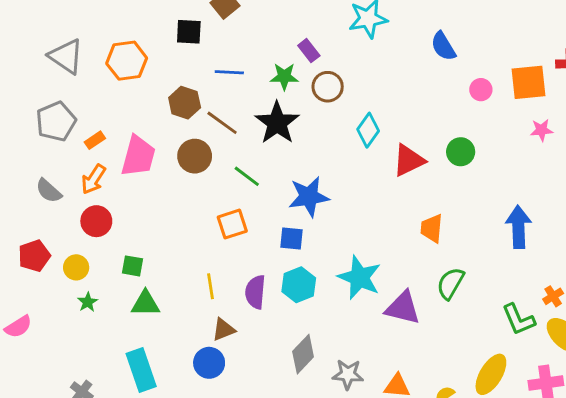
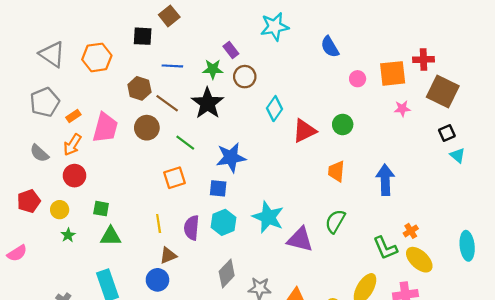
orange trapezoid: (432, 228) -> (336, 171), moved

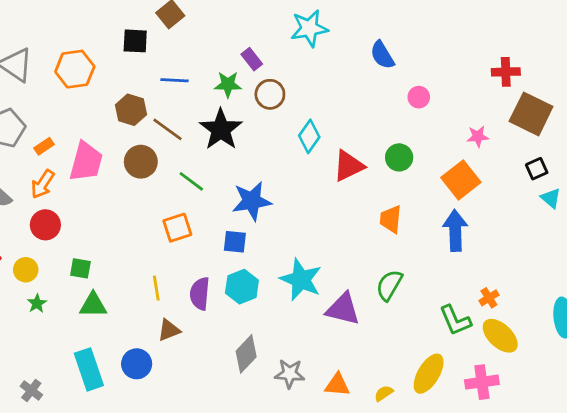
orange square: (393, 73) -> (461, 180), moved, turned -32
blue circle: (157, 280) -> (137, 364), moved

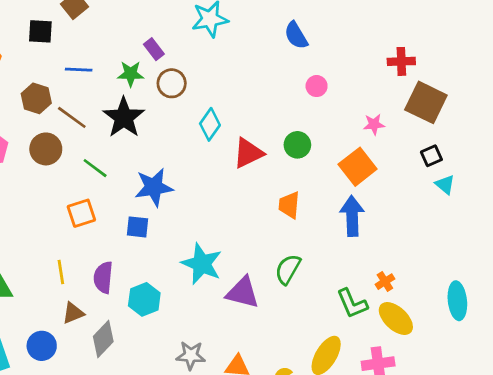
blue semicircle: (382, 55) -> (296, 35), moved
cyan hexagon: (242, 287) -> (144, 299), moved
gray diamond: (246, 354) -> (103, 339), moved

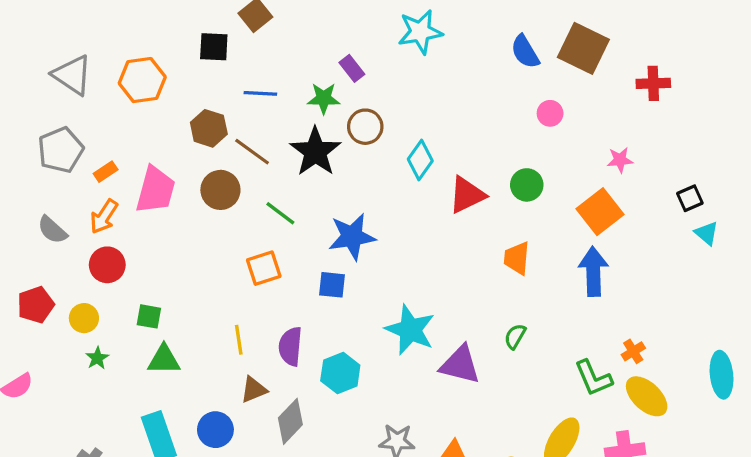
brown circle: (172, 83) -> (365, 127), moved
brown square: (426, 102) -> (583, 48), moved
green semicircle: (288, 269) -> (515, 336), size x0.7

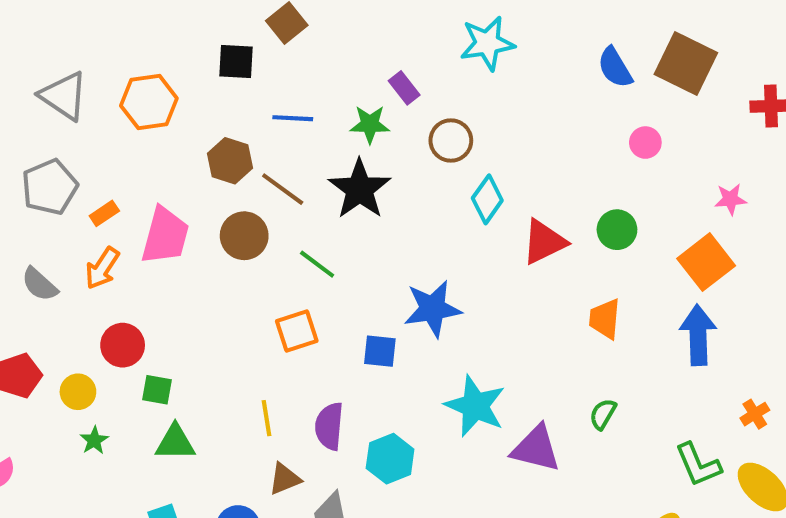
brown circle: (365, 127) -> (451, 140), moved
blue star: (352, 237) -> (433, 309), moved
red circle: (107, 265) -> (123, 345), moved
orange cross: (633, 351) -> (755, 414), moved

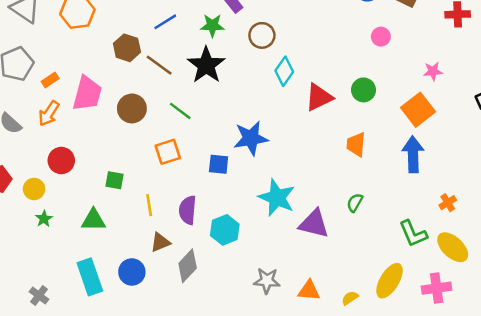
blue line: (293, 118) -> (165, 22), turned -35
brown circle: (244, 236) -> (132, 108), moved
green square: (157, 390) -> (115, 180), moved

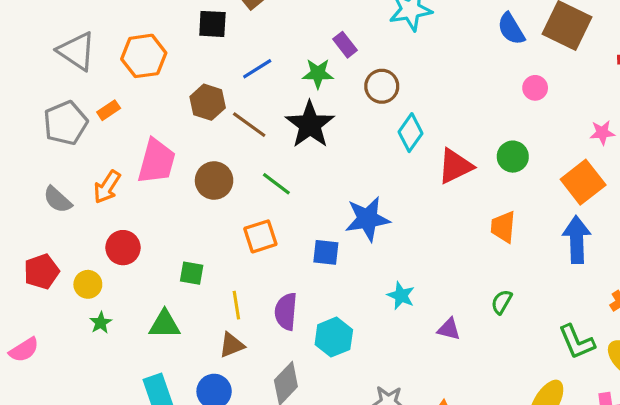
orange rectangle: (50, 80) -> (109, 110), moved
cyan star: (277, 198) -> (401, 296), size x0.6
purple triangle: (314, 224) -> (449, 329), size x0.6
brown triangle: (160, 242) -> (232, 345), moved

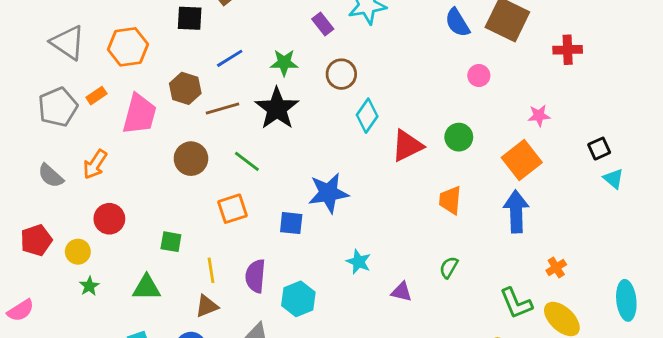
purple rectangle: (345, 45) -> (323, 24), moved
brown line: (249, 125) -> (222, 108), turned -52
pink trapezoid: (157, 161) -> (139, 114), moved

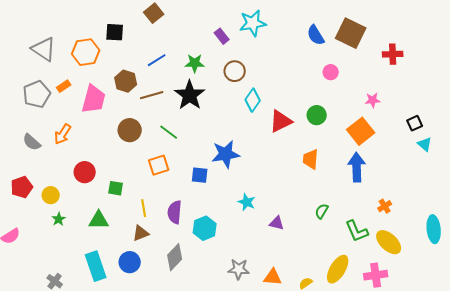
black square: (190, 18) -> (115, 32), moved
red circle: (109, 219) -> (85, 172), moved
green semicircle: (449, 267) -> (322, 211), moved

